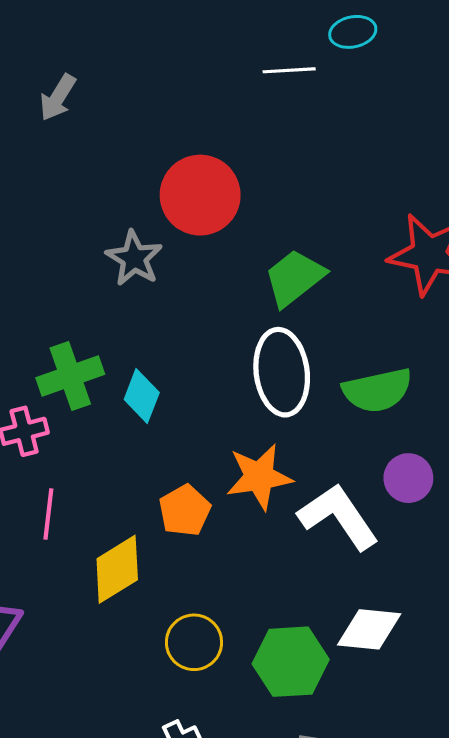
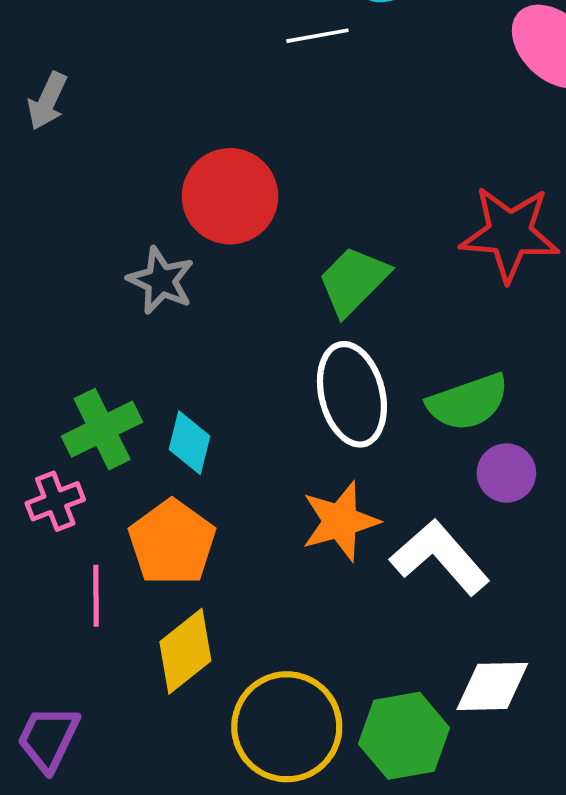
purple circle: (408, 478) -> (506, 473), moved
orange pentagon: (185, 510) -> (172, 542), moved, size x1.4
yellow circle: (194, 642) -> (287, 727), size x1.6

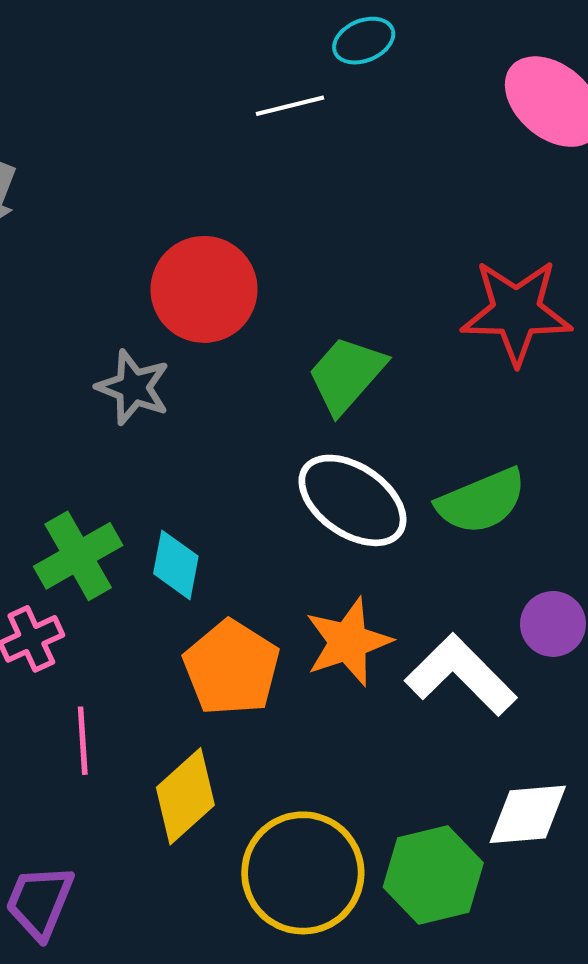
white ellipse: (352, 394) -> (352, 500), turned -38
purple circle: (506, 473) -> (553, 624), moved
orange pentagon: (172, 542) -> (231, 668), moved

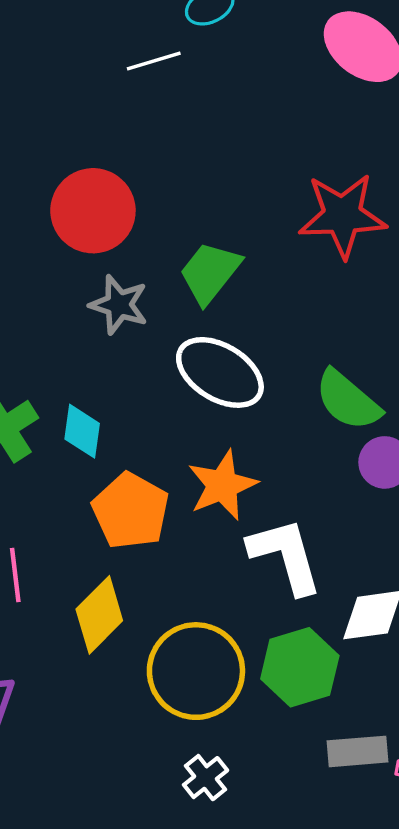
gray star: (133, 387) -> (119, 305), moved
green semicircle: (481, 501) -> (348, 400), moved, turned 66
white L-shape: (461, 675) -> (285, 556), moved, turned 32

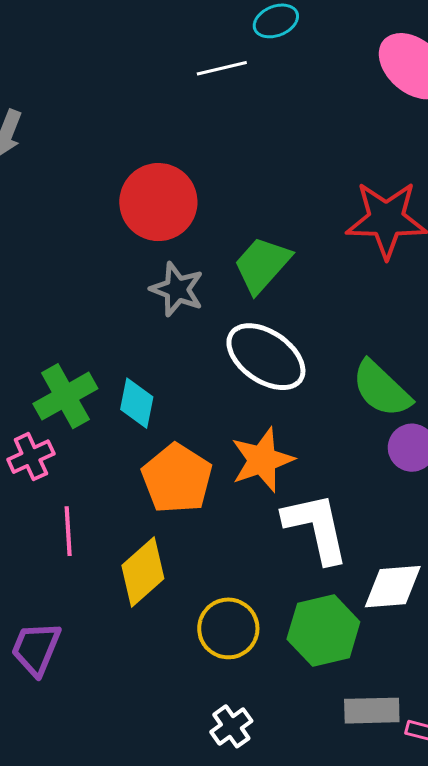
yellow circle: (196, 671) -> (228, 628), size x0.7

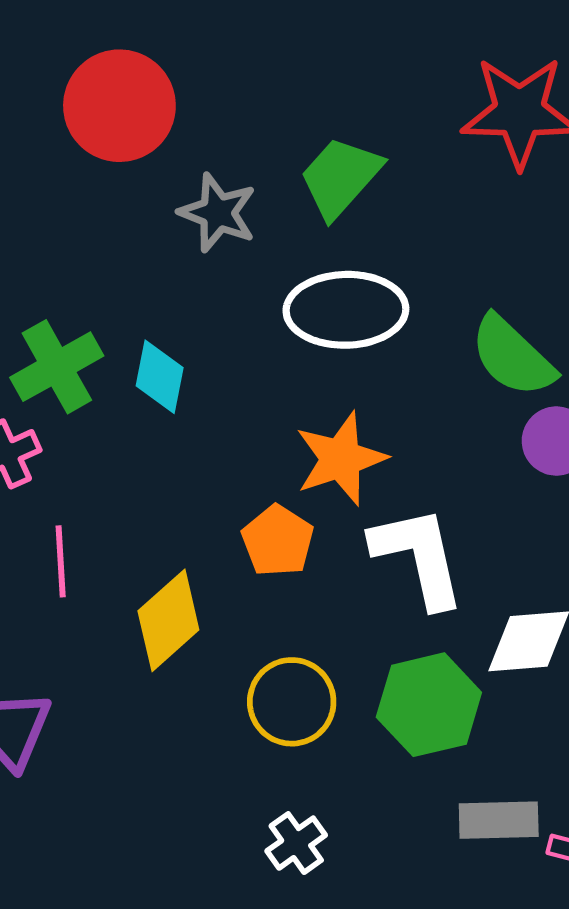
red circle: (158, 202) -> (119, 106), moved
white ellipse: (266, 357) -> (346, 310), turned -36
orange pentagon: (177, 478) -> (278, 541), moved, size x0.7

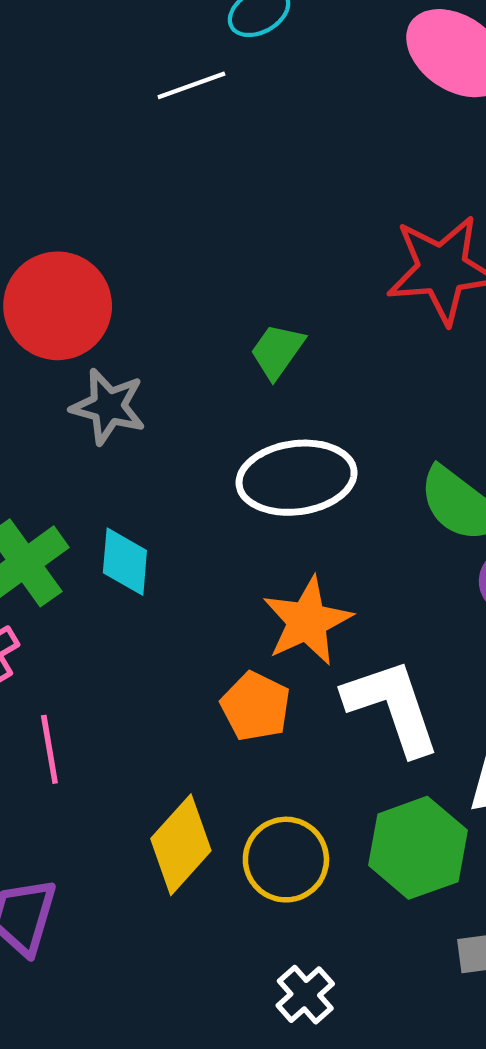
green trapezoid: (340, 177) -> (277, 351), size x0.7
gray star: (218, 213) -> (108, 407), moved
yellow diamond: (168, 620) -> (181, 845), moved

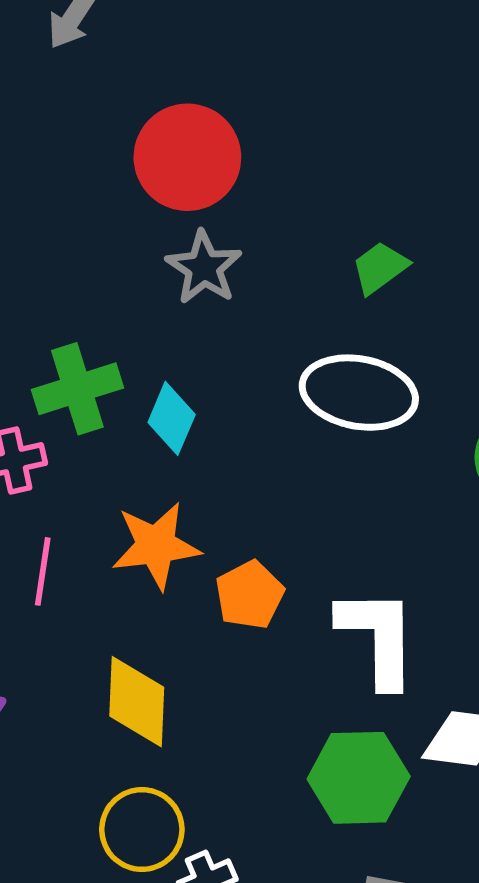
orange star: (307, 621) -> (156, 546), moved
yellow diamond: (181, 845) -> (137, 702), turned -58
yellow circle: (286, 860) -> (142, 830), moved

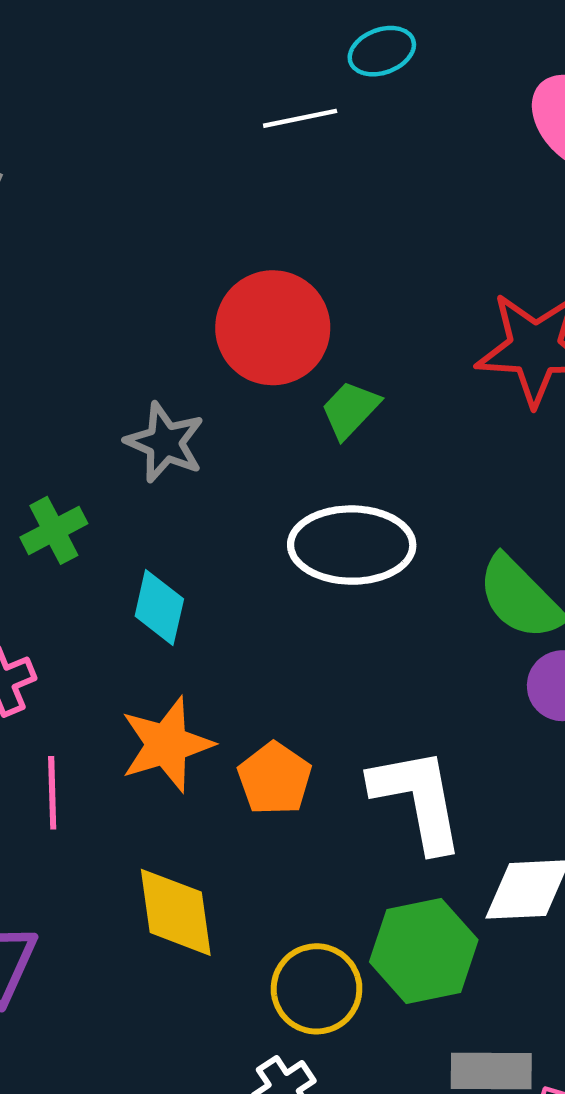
red circle: (187, 157) -> (273, 328), moved
green cross: (77, 389) -> (54, 530), moved, size x0.7
yellow circle: (142, 830) -> (317, 989), moved

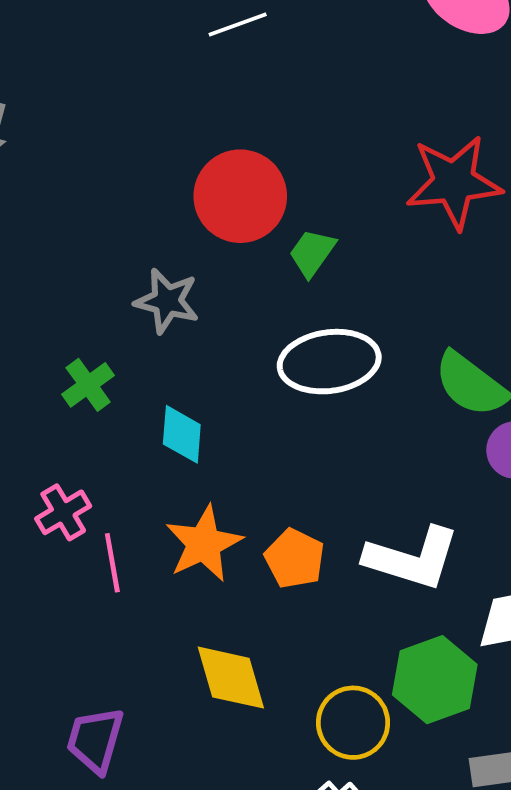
pink line: (52, 793) -> (112, 563), moved
white L-shape: (418, 799) -> (412, 558), turned 126

